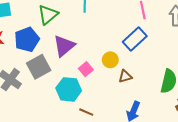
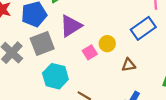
yellow circle: (110, 60) -> (107, 44), moved
cyan hexagon: (69, 89) -> (55, 76), moved

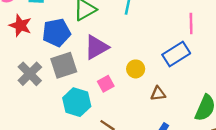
pink square: (90, 52) -> (106, 84), moved

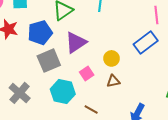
gray cross: (30, 74) -> (20, 93), moved
brown triangle: (158, 94) -> (113, 81), moved

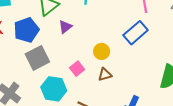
purple triangle: (76, 42) -> (65, 27), moved, size x0.6

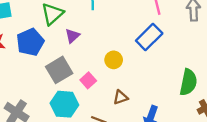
gray square: (37, 58) -> (59, 70), moved
brown triangle: (105, 75) -> (120, 97), moved

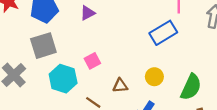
yellow circle: (114, 60) -> (154, 77), moved
gray square: (59, 70) -> (43, 46), moved

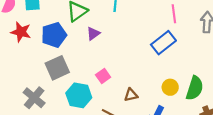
yellow circle: (154, 77) -> (170, 87), moved

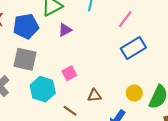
pink line: (174, 14) -> (125, 19), moved, turned 36
gray square: (57, 68) -> (25, 59), turned 30

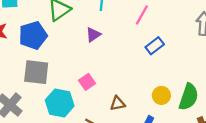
purple triangle: (65, 30) -> (93, 35), moved
blue rectangle: (133, 48) -> (155, 46), size x0.7

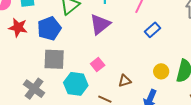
purple triangle: (93, 35) -> (100, 24), size x1.6

